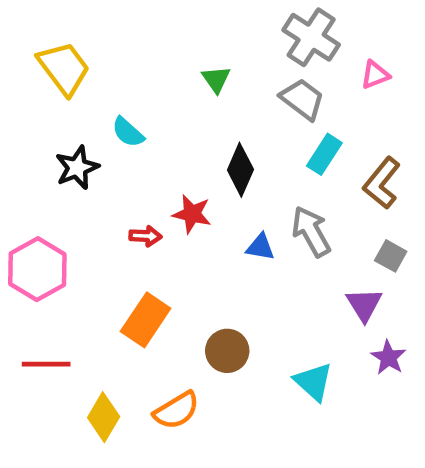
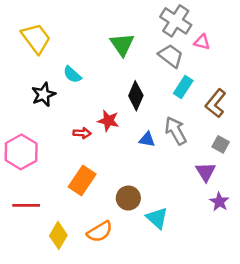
pink triangle: (375, 75) -> (202, 42), moved, turned 35
green triangle: (216, 79) -> (122, 45), size x1.5
cyan triangle: (313, 382) -> (157, 218), moved

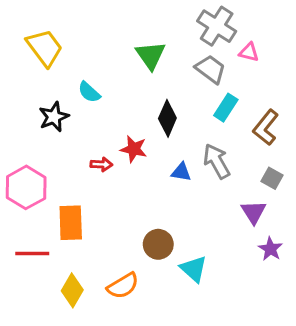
orange rectangle: (82, 181) -> (71, 223), moved, turned -36

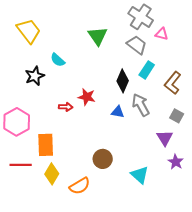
black diamond: (167, 118) -> (123, 81), moved
cyan triangle: (194, 269) -> (140, 175), moved
yellow diamond: (72, 290) -> (52, 174), moved

